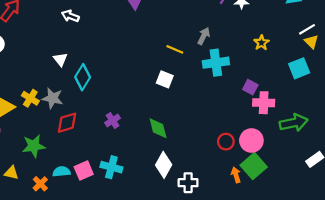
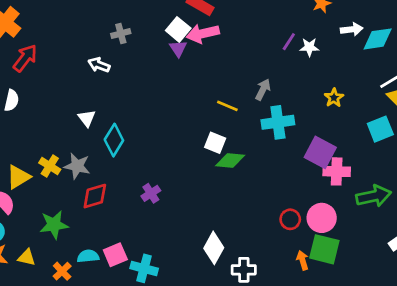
purple square: (250, 87) -> (320, 152), size x1.6
green diamond: (158, 128) -> (230, 161), moved, turned -70
green square: (254, 166) -> (324, 249), turned -35
cyan cross: (111, 167) -> (144, 268), moved

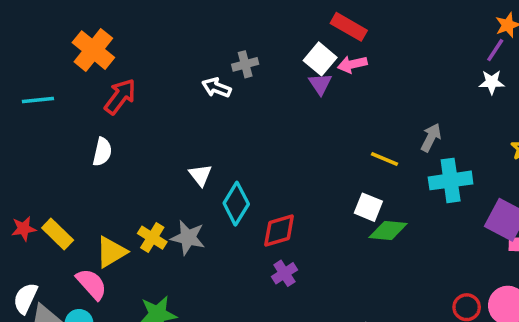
pink arrow: (203, 33) -> (352, 64), size x0.7
purple line: (289, 42) -> (495, 50), moved
white arrow: (99, 65) -> (217, 88), moved
red diamond: (95, 196) -> (279, 230), moved

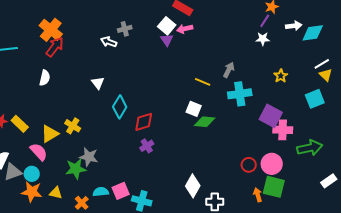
orange cross: (93, 50) -> (51, 30), moved
white triangle: (200, 175) -> (98, 83), moved
gray star: (188, 238) -> (89, 157), moved

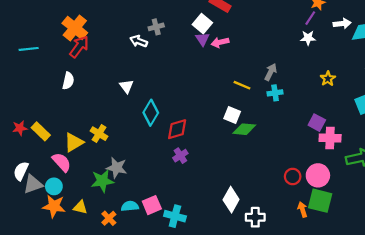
pink arrow: (185, 29) -> (220, 42), moved
cyan cross: (240, 94) -> (275, 93), moved, size x0.6
purple square: (271, 116) -> (317, 123), size x0.7

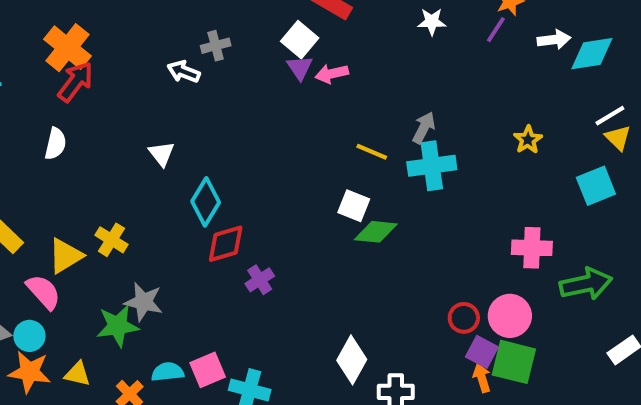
white star: (308, 38) -> (432, 22), moved
cyan cross: (275, 93) -> (432, 166), size x1.6
purple square: (317, 123) -> (482, 352), moved
red diamond: (177, 129) -> (226, 244), moved

